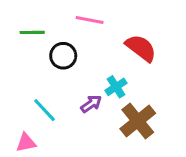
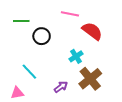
pink line: (90, 20) -> (70, 14), moved
purple arrow: (91, 104) -> (61, 87), moved

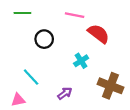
green line: (21, 21) -> (22, 13), moved
brown cross: (90, 79) -> (110, 86), moved, turned -30

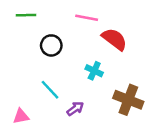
cyan cross: (81, 61) -> (94, 71), turned -32
cyan line: (31, 77) -> (50, 90), moved

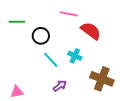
green line: (26, 15) -> (17, 22), moved
cyan line: (50, 90) -> (51, 60), moved

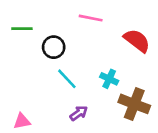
red semicircle: (91, 31) -> (137, 41), moved
cyan cross: (75, 56) -> (109, 79), moved

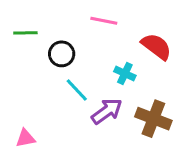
cyan cross: (109, 79) -> (125, 74), moved
purple arrow: (79, 113) -> (107, 111), moved, size x1.5

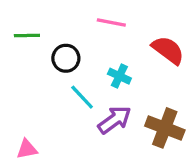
cyan cross: (125, 74) -> (119, 76), moved

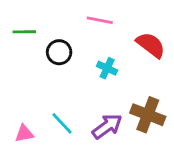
cyan line: (82, 97) -> (62, 123), moved
purple arrow: (115, 120) -> (107, 126), moved

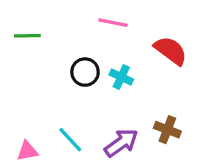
black circle: (59, 52) -> (85, 72), moved
brown cross: (148, 115) -> (167, 130), size x0.7

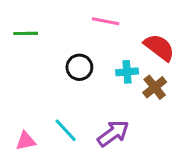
cyan cross: (121, 77) -> (127, 72), moved, turned -30
brown cross: (167, 130) -> (155, 87), moved, turned 30

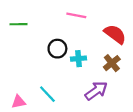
cyan cross: (127, 72) -> (78, 59), moved
purple arrow: (113, 133) -> (96, 91), moved

